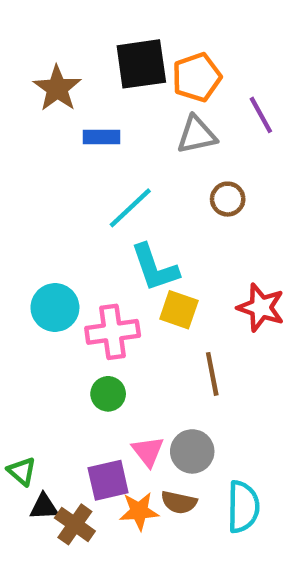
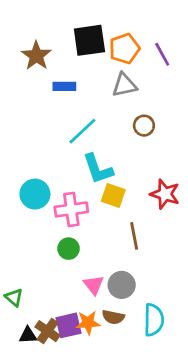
purple line: (261, 115) -> (162, 54), moved
purple square: (108, 480) -> (68, 325), moved
black triangle: (44, 507) -> (28, 335), moved

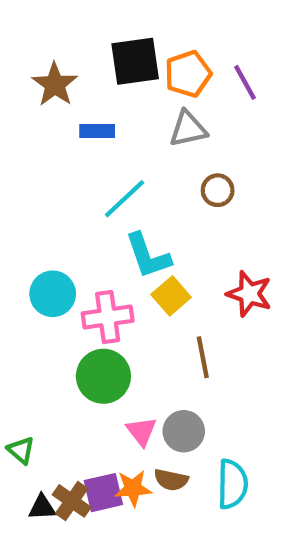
yellow square: (113, 195) -> (171, 296), turned 30
green circle: (68, 249) -> (103, 376), size x1.6

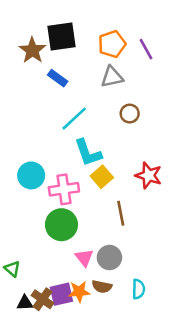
black square: (135, 61) -> (61, 36), moved
blue rectangle: (97, 131) -> (58, 78), turned 36
cyan semicircle: (232, 484) -> (138, 289), size x0.7

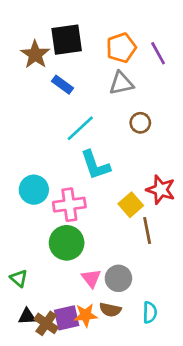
yellow square: (102, 177) -> (131, 205), moved
brown line: (121, 213) -> (147, 231), moved
green triangle: (12, 269) -> (19, 278), moved
black triangle: (25, 303) -> (27, 317), moved

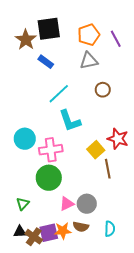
green triangle: (19, 278) -> (23, 204), moved, turned 32
pink triangle: (91, 278) -> (67, 204), turned 42

